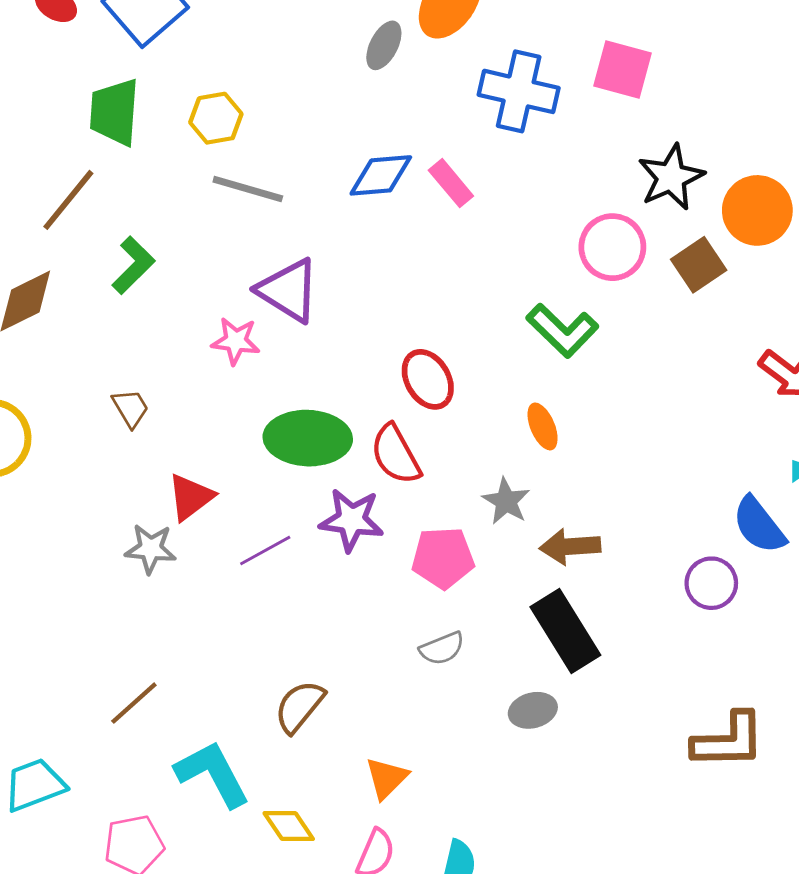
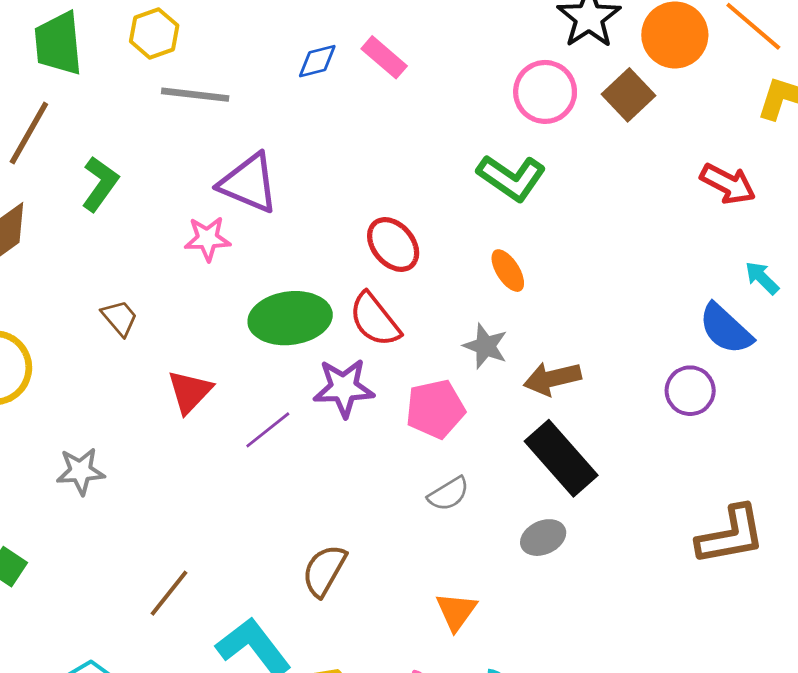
blue diamond: (381, 175) -> (317, 61), size x0.7
gray star: (151, 549) -> (80, 471), moved
orange triangle: (387, 778) -> (456, 611), moved

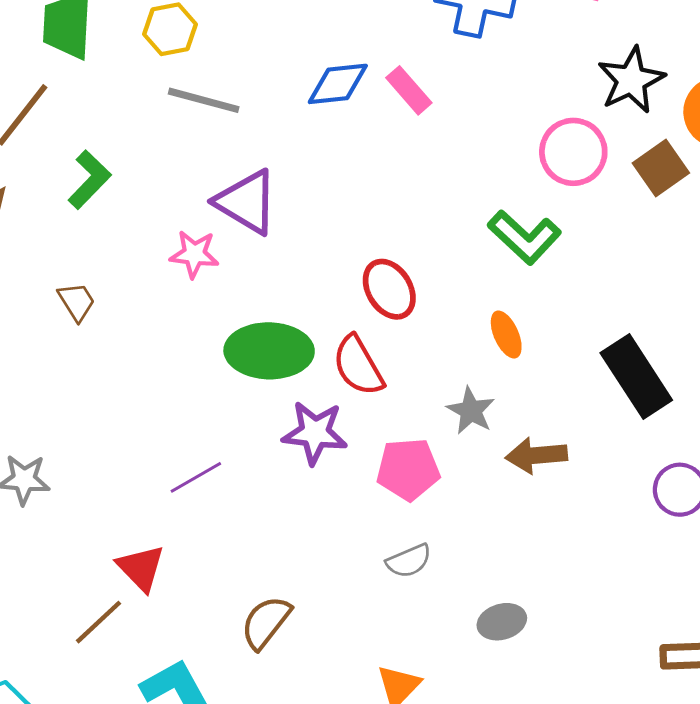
blue diamond: (317, 61) -> (338, 84), size x1.4
brown trapezoid: (120, 318) -> (77, 302), moved
red triangle: (190, 392) -> (141, 568), moved, turned -36
purple line: (268, 430) -> (196, 477), moved
black rectangle: (561, 458) -> (636, 377), moved

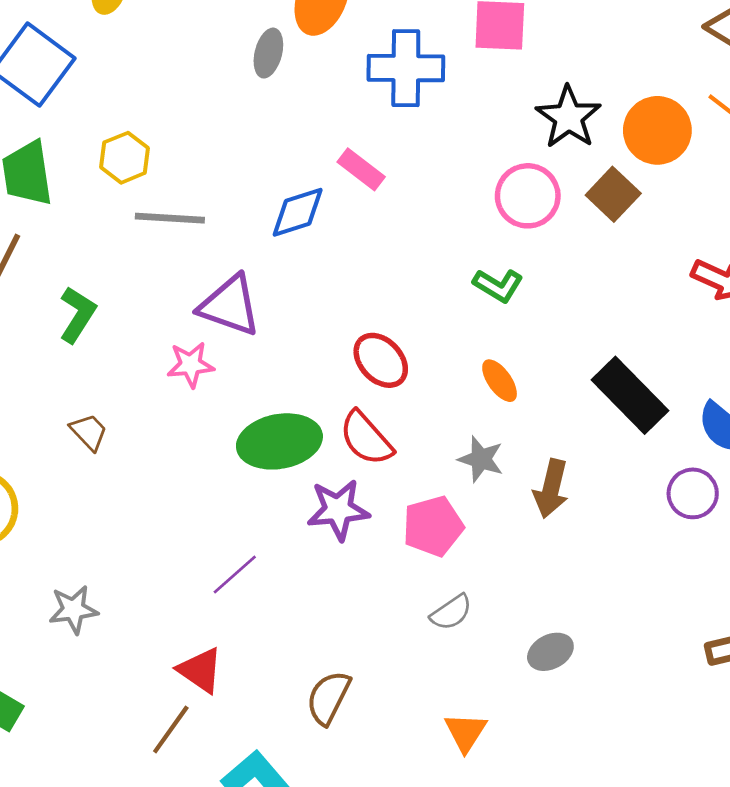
blue diamond: (338, 84) -> (298, 212), moved
green L-shape: (524, 237) -> (498, 285), size x0.7
brown arrow: (536, 455) -> (551, 489), turned -60

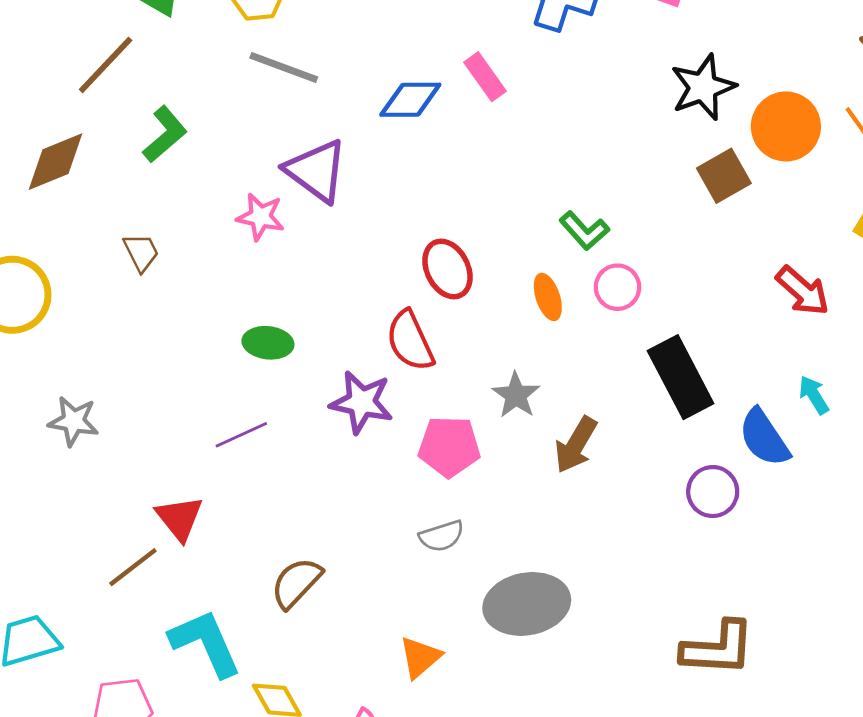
pink circle: (528, 196) -> (617, 287), moved, size x0.7
orange ellipse: (500, 381) -> (548, 297), moved
green ellipse: (279, 441) -> (268, 343), moved, size x0.6
gray ellipse: (550, 652) -> (527, 604), size x1.8

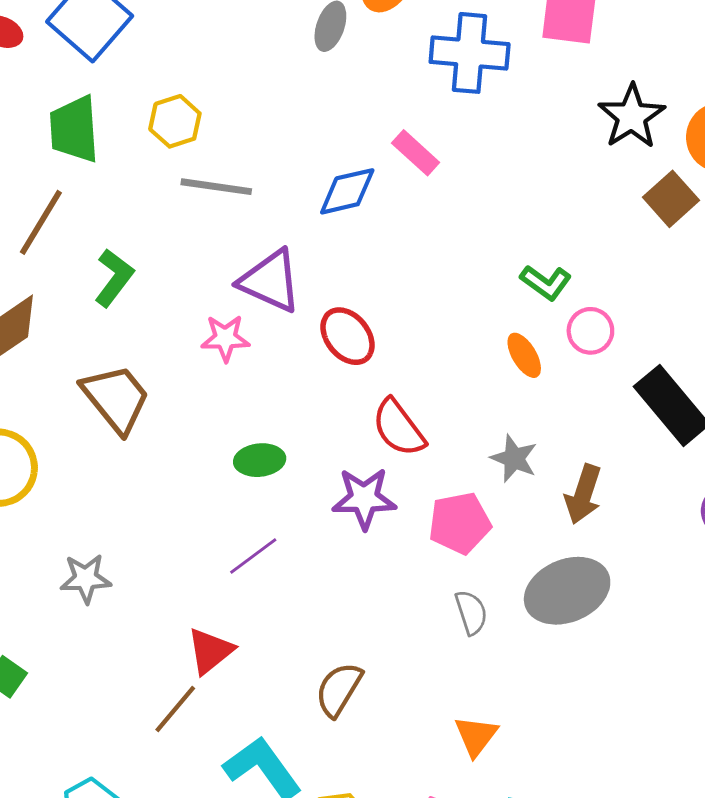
brown trapezoid: (141, 252) -> (116, 398), size x1.8
red ellipse: (447, 269) -> (348, 336), moved
red triangle: (179, 518) -> (210, 651), turned 42
gray semicircle: (442, 536) -> (471, 612), turned -78
gray ellipse: (527, 604) -> (567, 591), moved

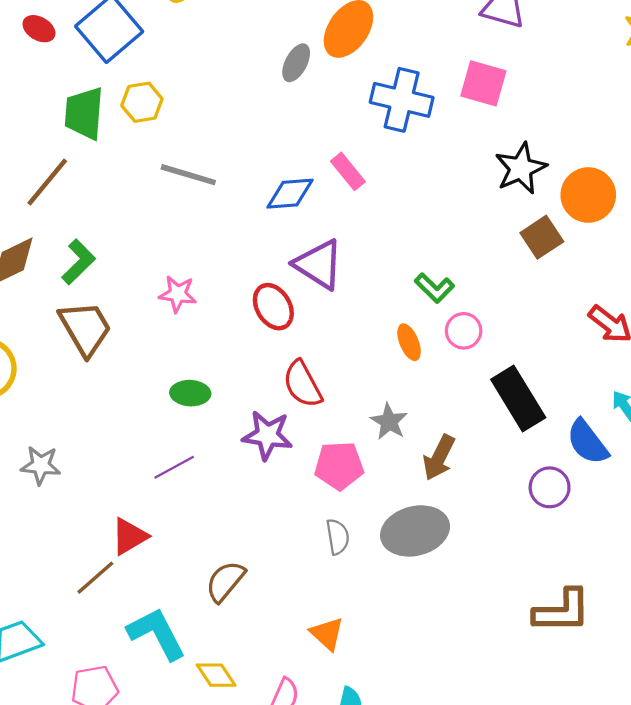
yellow hexagon: (175, 121) -> (142, 102), moved
green L-shape: (114, 278) -> (78, 262), moved
purple triangle: (270, 281) -> (319, 264), moved
orange triangle: (476, 736) -> (327, 634), turned -33

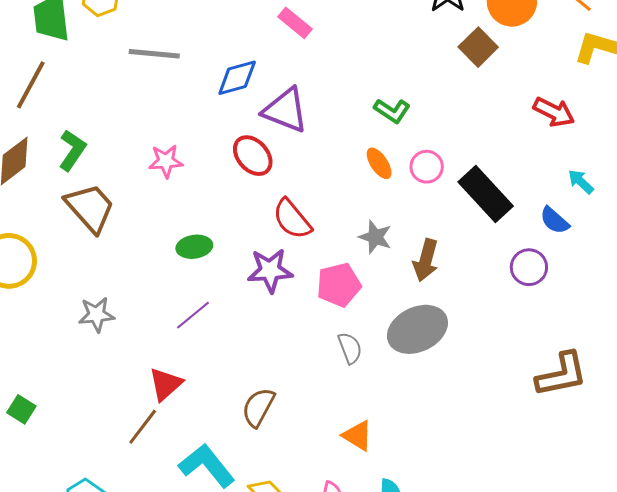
blue diamond: (290, 194) -> (237, 78), moved
pink circle: (464, 331) -> (427, 167), moved
blue semicircle: (587, 442) -> (554, 220), size x0.7
gray star: (41, 465) -> (96, 315), moved

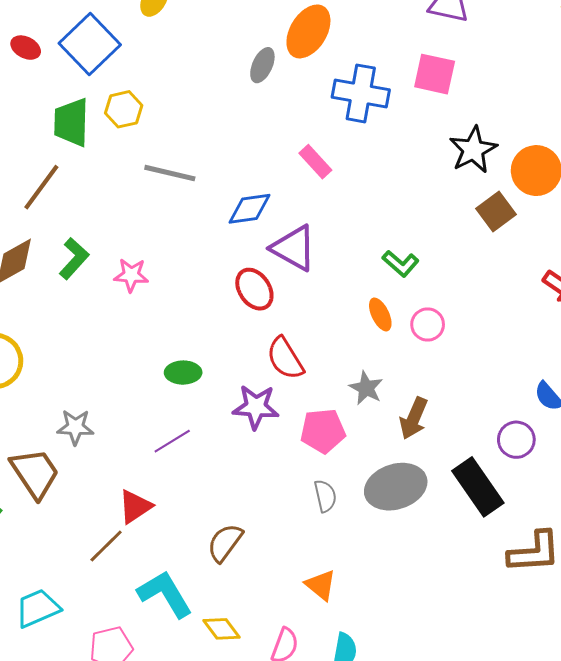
pink star: (166, 161) -> (131, 275), moved
black rectangle: (486, 194) -> (478, 487), moved
brown trapezoid: (90, 208) -> (35, 473), moved

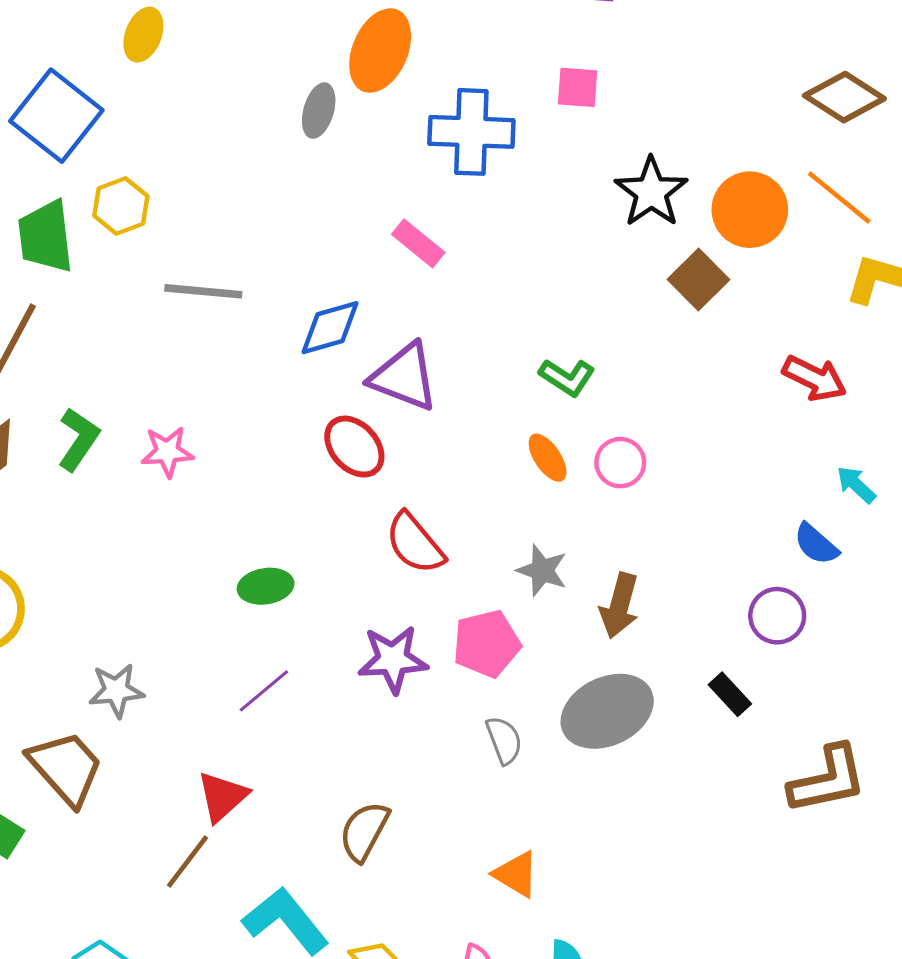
pink square: (435, 74) -> (578, 87), size x0.7
purple star: (256, 407) -> (393, 659), moved
black rectangle: (478, 487) -> (730, 694), size x0.5

